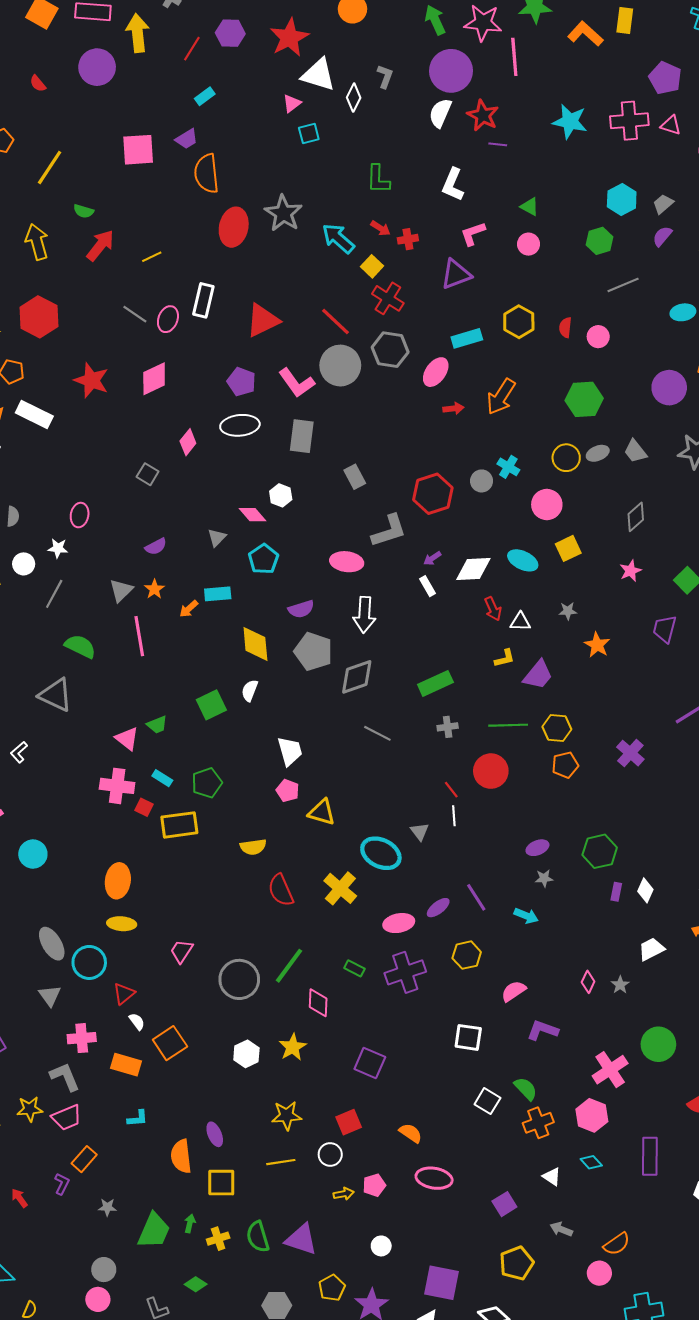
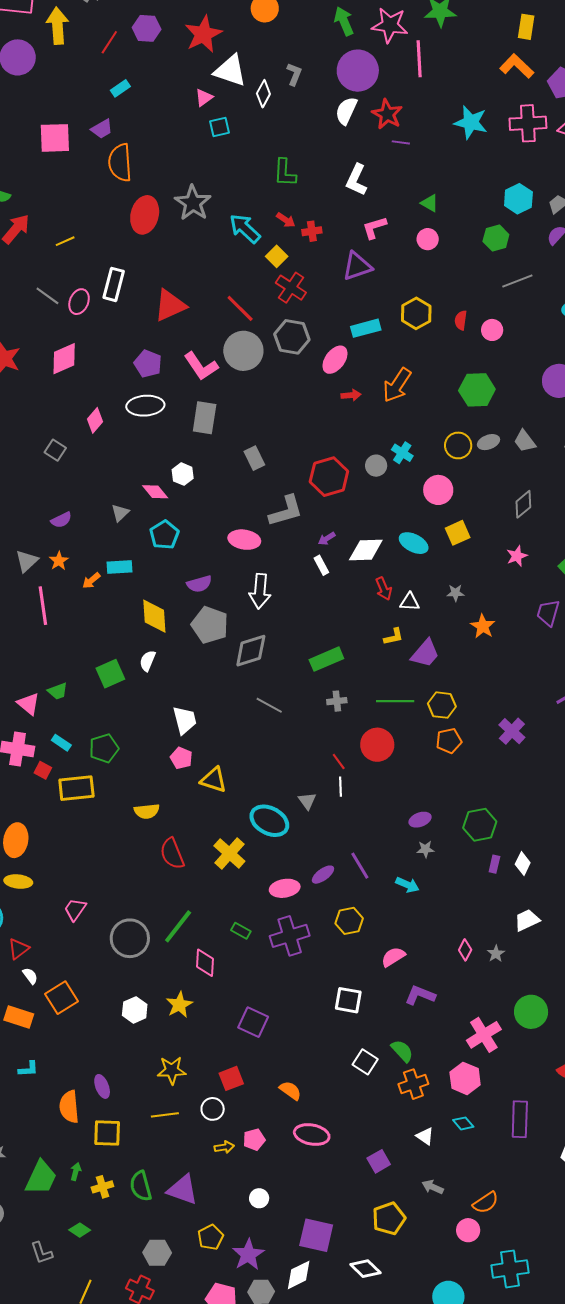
orange L-shape: (585, 34) -> (517, 66), moved

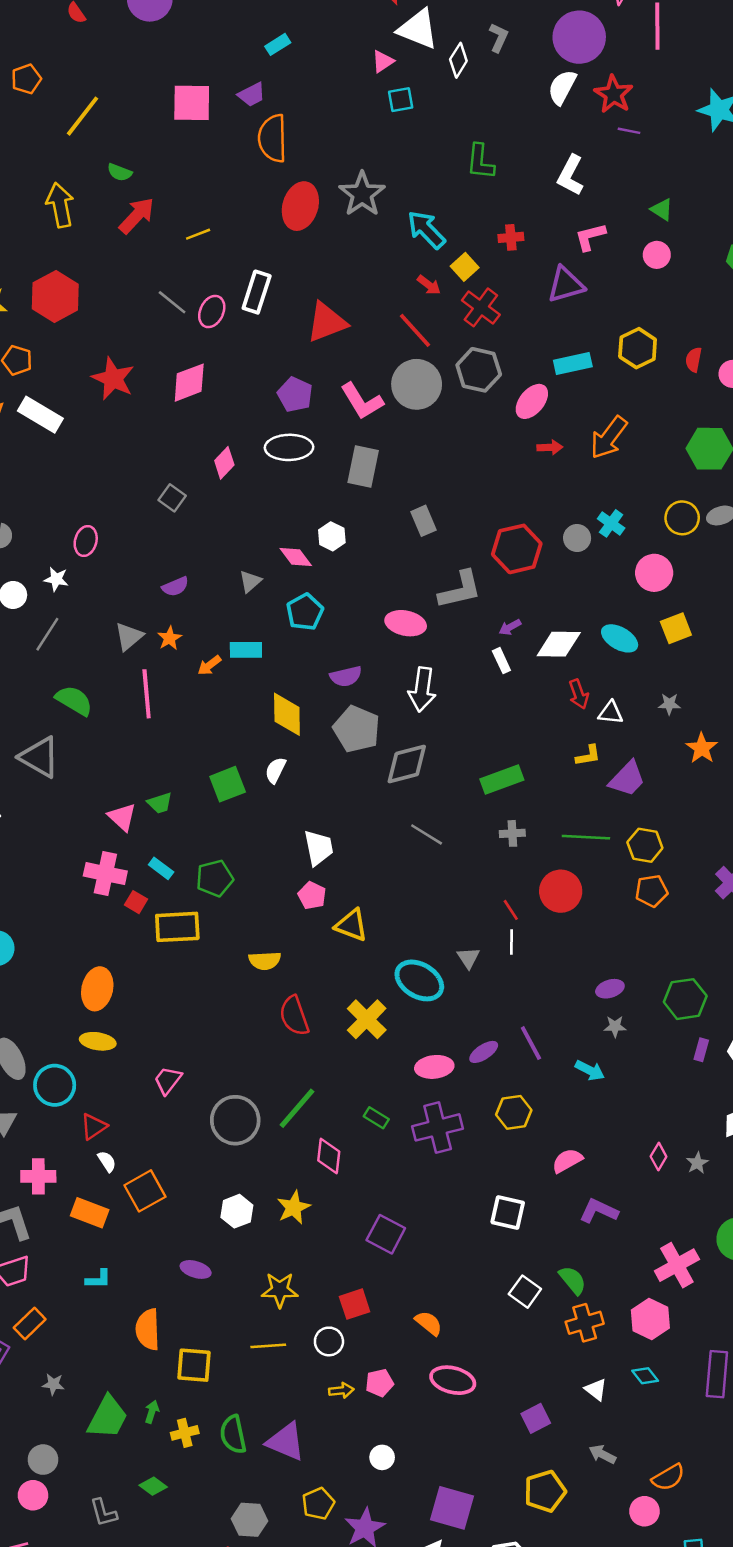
red arrow: (286, 220) -> (429, 285), moved
purple ellipse: (102, 1086) -> (196, 1269), moved, turned -55

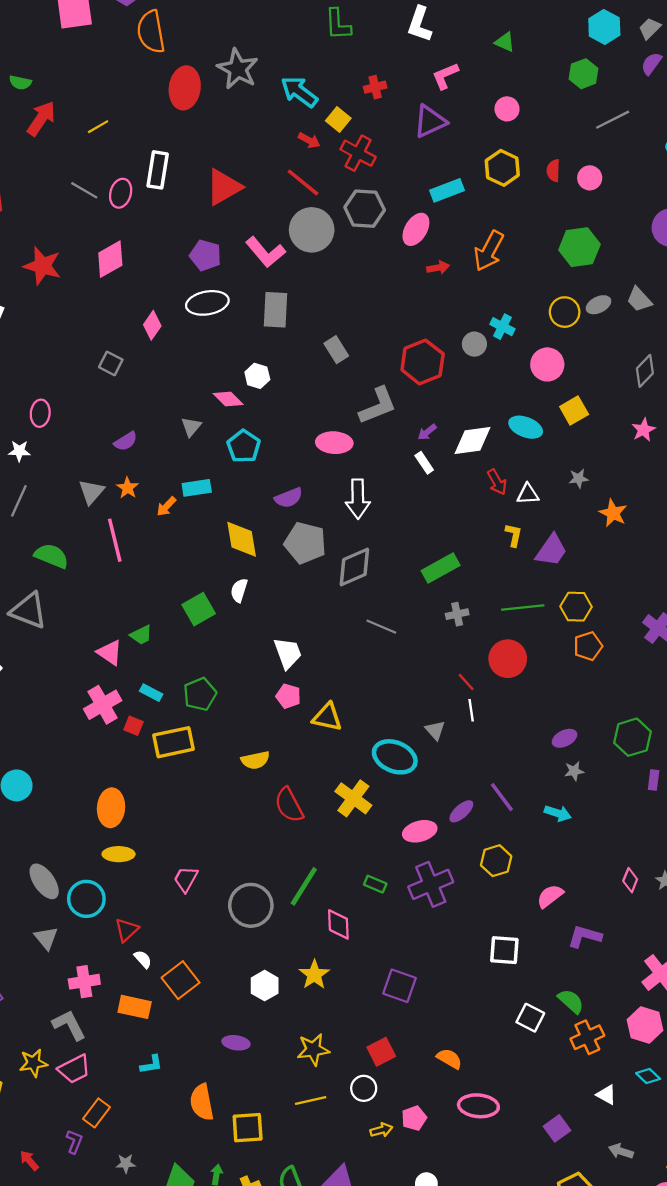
pink circle: (657, 255) -> (507, 109), moved
yellow L-shape: (588, 756) -> (514, 535), turned -60
pink cross: (105, 874) -> (103, 705), turned -33

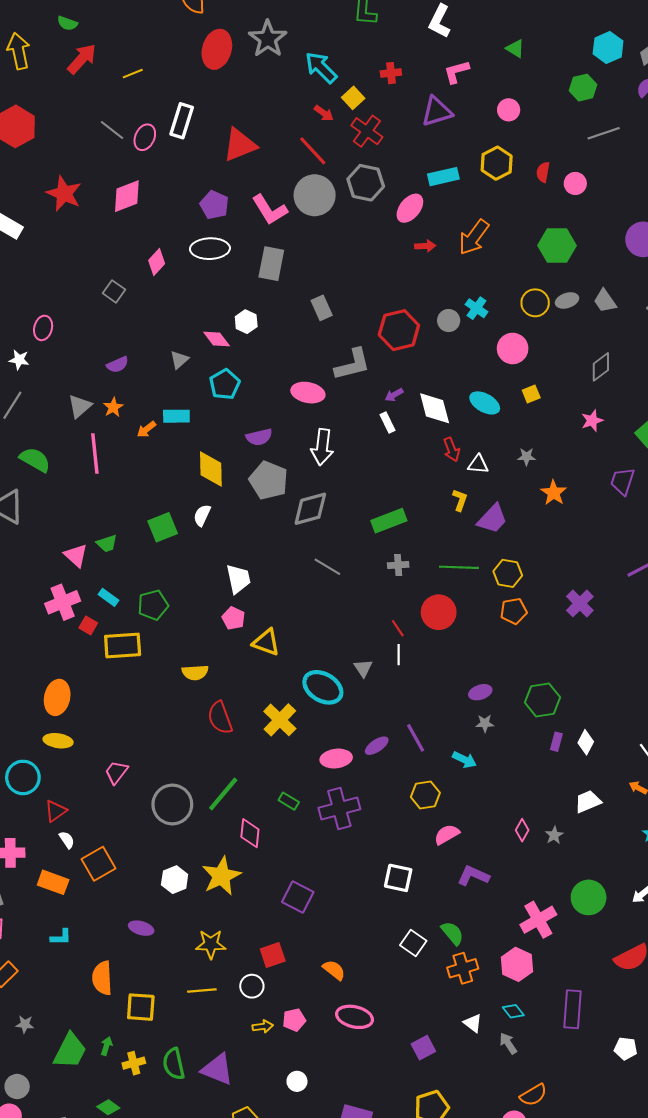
yellow square: (574, 411) -> (531, 394), size x0.7
white diamond: (473, 440) -> (435, 408), turned 75
yellow hexagon: (496, 861) -> (425, 795), moved
yellow star: (314, 975) -> (221, 876), size x1.4
gray arrow: (621, 1151) -> (508, 1043), moved, turned 30

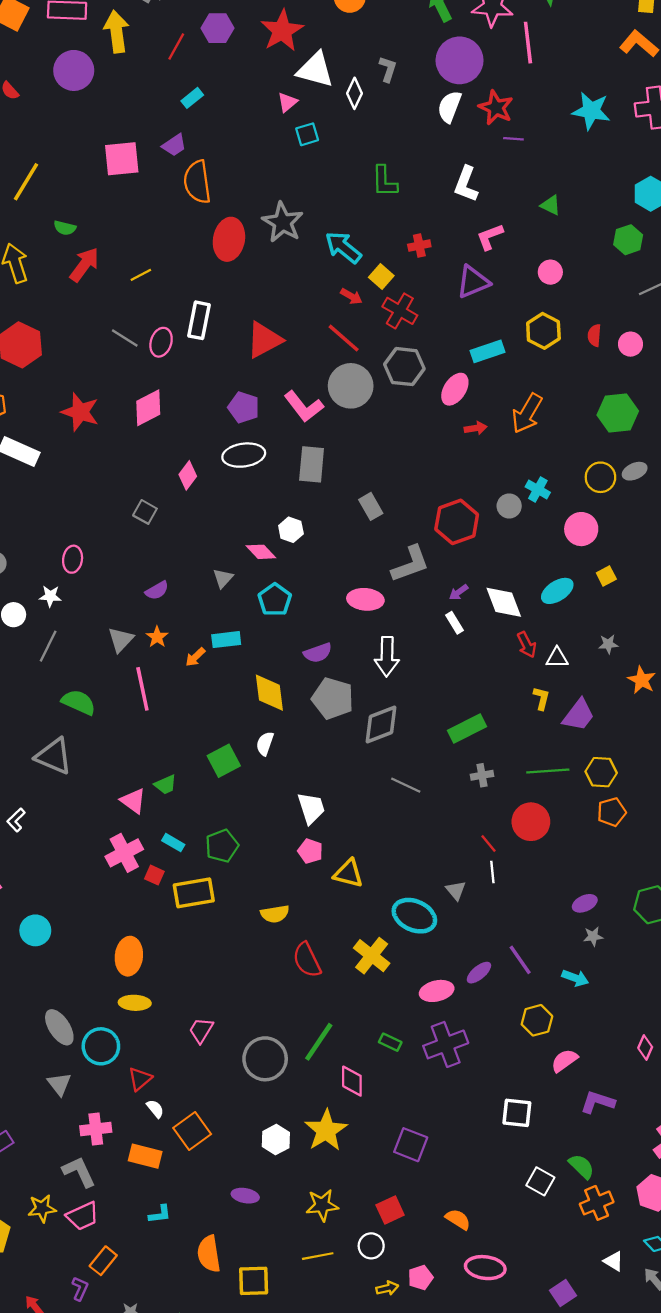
cyan ellipse: (485, 403) -> (557, 591), turned -56

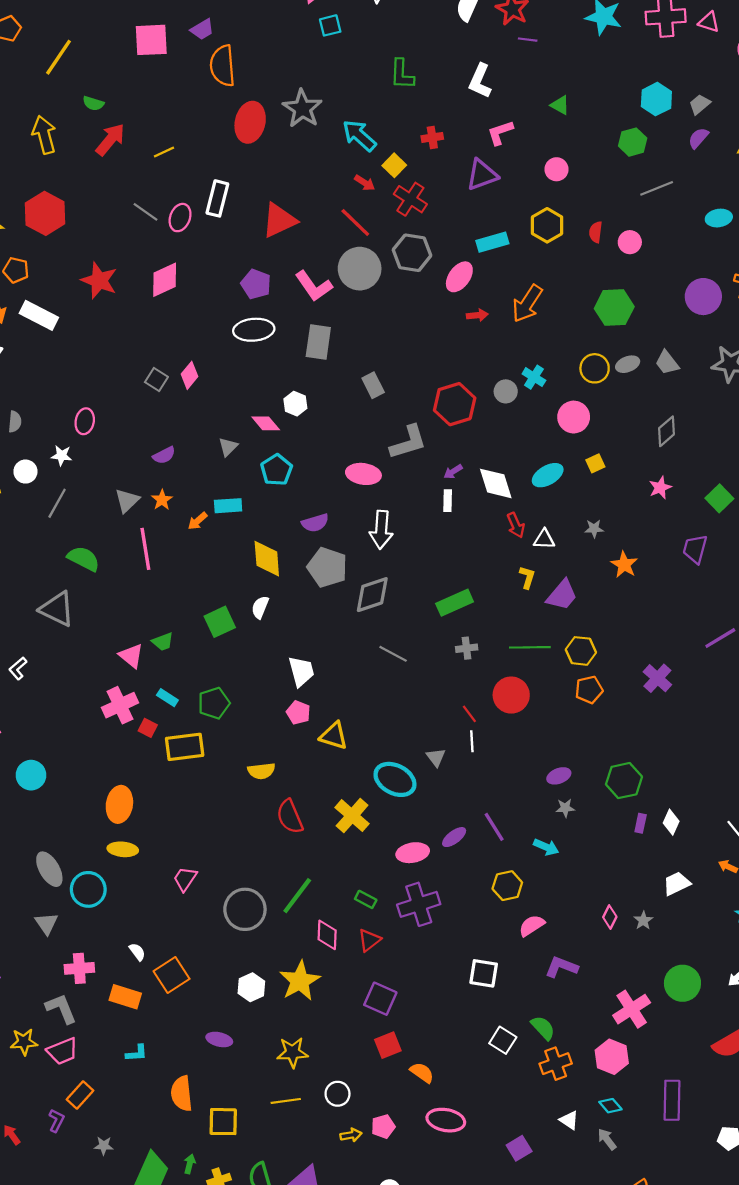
pink diamond: (188, 475) -> (189, 375), moved
white rectangle: (455, 623) -> (448, 501), turned 30
red triangle: (140, 1079) -> (369, 940), moved
red square: (390, 1210) -> (388, 1045), moved

